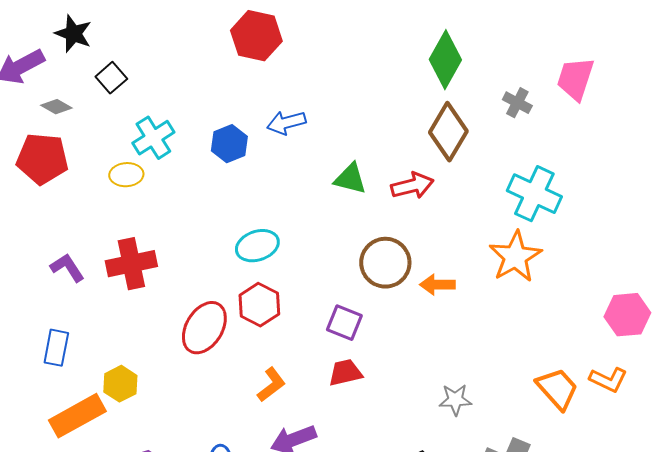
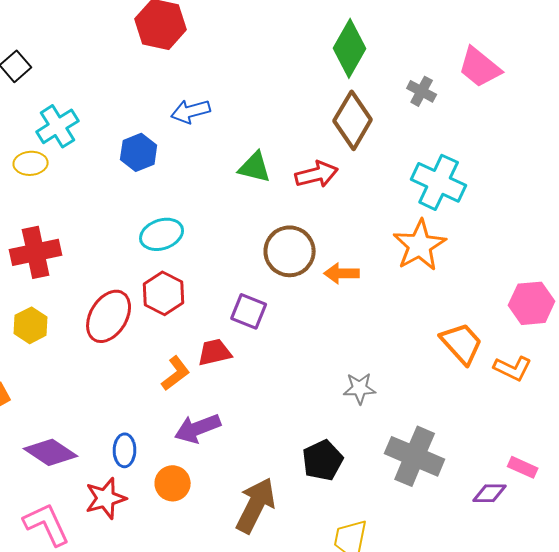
pink trapezoid: (575, 79) -> (480, 67), turned -69
blue hexagon: (229, 144) -> (139, 152), moved
red trapezoid: (345, 373) -> (215, 352), moved
yellow hexagon: (120, 384) -> (31, 325), moved
orange trapezoid: (557, 389) -> (462, 343), moved

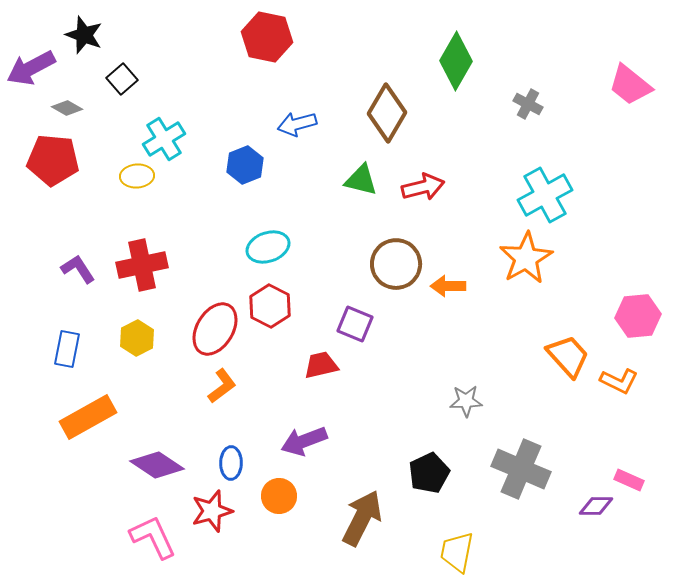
pink trapezoid: (480, 67) -> (630, 85), moved
brown diamond: (353, 120) -> (387, 113), moved
cyan cross: (439, 182) -> (545, 195), turned 36
orange L-shape: (176, 373) -> (222, 386), moved

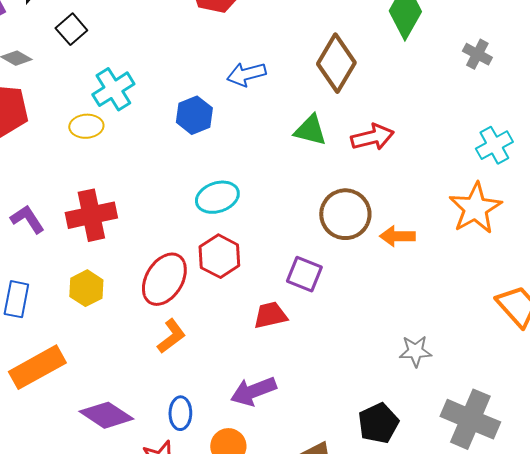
cyan cross: (545, 195) -> (494, 145), size x0.7

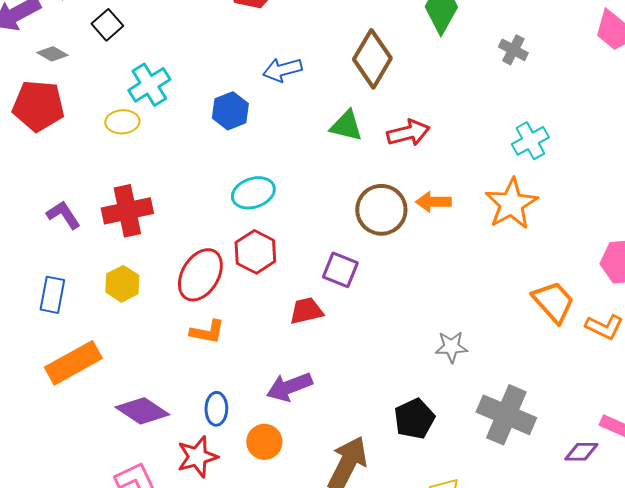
orange arrow: (397, 236) -> (433, 202), moved
orange L-shape: (171, 336) -> (207, 332), turned 48

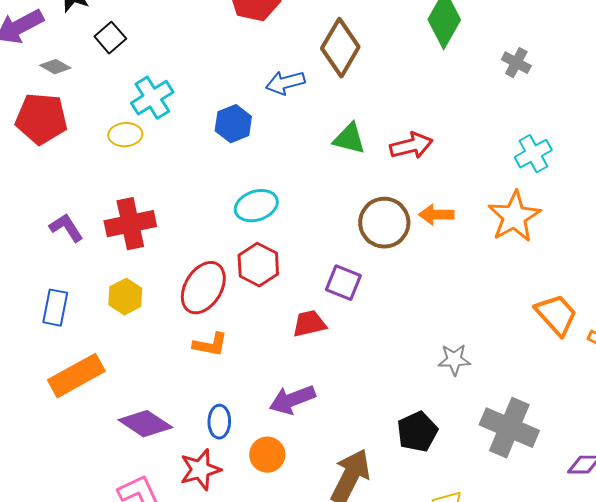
brown diamond: (372, 59) -> (340, 48), moved

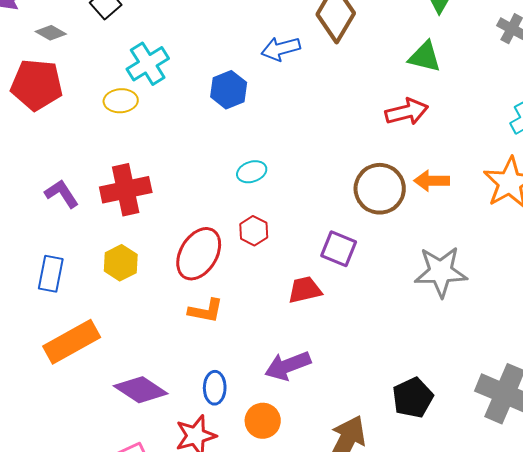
green triangle: (349, 139) -> (425, 57), moved
cyan ellipse: (256, 206) -> (252, 172), size x0.7
red hexagon: (258, 265) -> (254, 231), size x0.7
gray star: (454, 360) -> (441, 272), moved, size x1.6

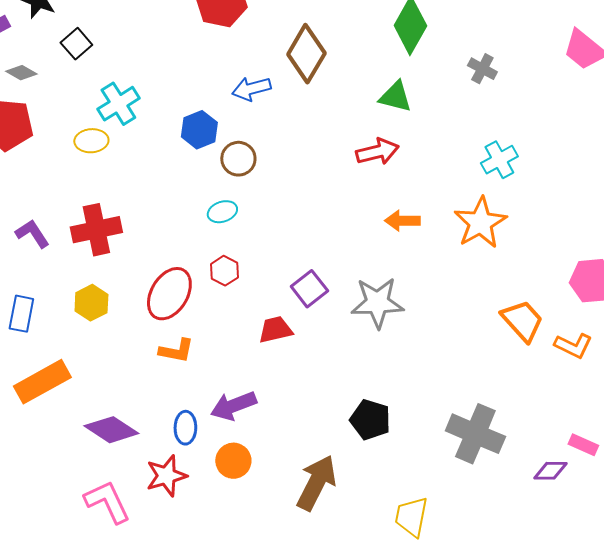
brown circle: (380, 189) -> (238, 159), moved, size x0.7
purple square: (339, 249) -> (309, 289), turned 30
gray star: (441, 272) -> (377, 303), moved
purple arrow: (288, 366) -> (233, 406), moved
black pentagon: (413, 398) -> (370, 420), moved, turned -30

